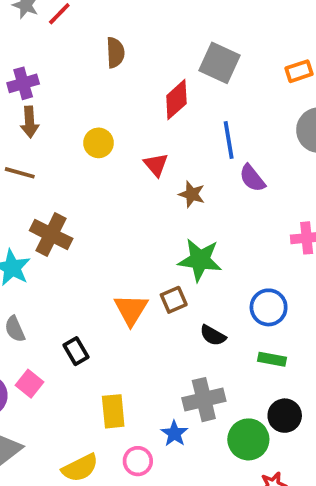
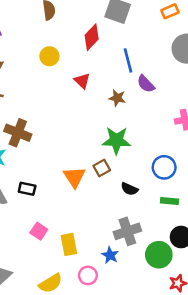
yellow circle: (99, 143) -> (49, 56), moved
brown star: (192, 194) -> (117, 98), moved
black rectangle: (76, 351) -> (27, 189), moved, turned -42
pink square: (29, 384) -> (39, 231), moved

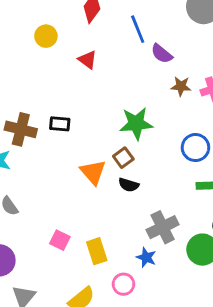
brown star: (117, 98) -> (181, 86), moved
black rectangle: (27, 189) -> (60, 124), moved
black semicircle: (129, 189) -> (129, 185), moved

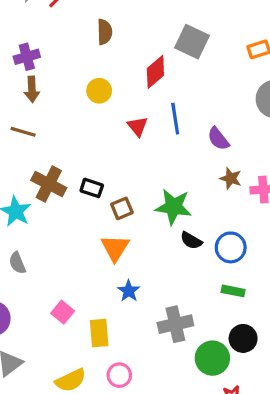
blue line: (138, 29) -> (175, 119), moved
brown square: (123, 158) -> (122, 208), moved
black semicircle: (129, 185) -> (191, 241), moved
blue star: (146, 257) -> (129, 291), moved

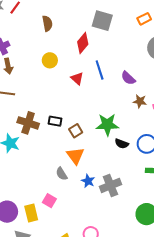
gray semicircle: (17, 263) -> (62, 174), moved
gray cross: (175, 324) -> (110, 185), moved
yellow rectangle: (99, 333) -> (31, 213), moved

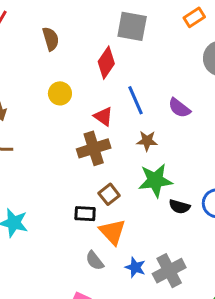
brown star: (140, 101) -> (147, 141), moved
black rectangle: (55, 121) -> (85, 214), moved
brown cross: (28, 123) -> (94, 148), moved, turned -30

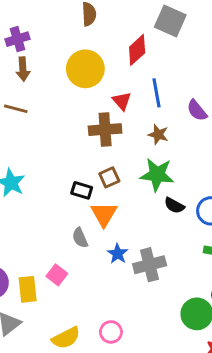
yellow circle: (60, 93) -> (85, 69), size x1.6

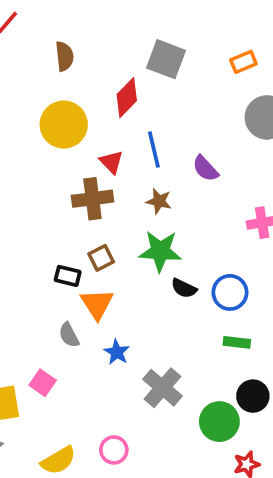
gray cross: (150, 265) -> (163, 388), moved, turned -32

